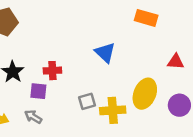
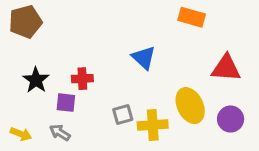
red triangle: (176, 62) -> (226, 68), size x1.5
yellow ellipse: (145, 94) -> (190, 106), turned -48

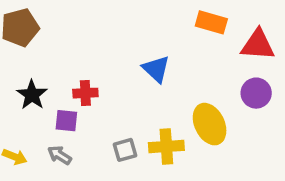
red triangle: (226, 68) -> (258, 45), moved
gray square: (123, 115) -> (125, 150), moved
purple circle: (231, 119) -> (256, 93), moved

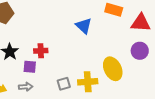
blue triangle: (156, 69) -> (84, 26), moved
gray arrow: (60, 155) -> (26, 87), turned 144

